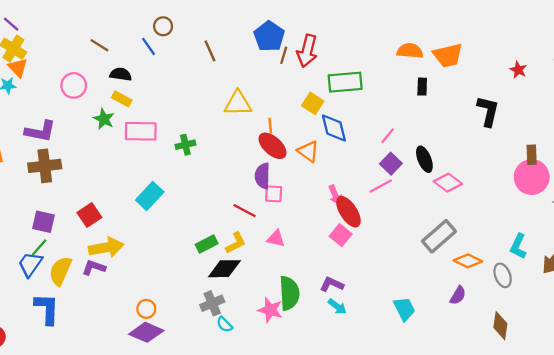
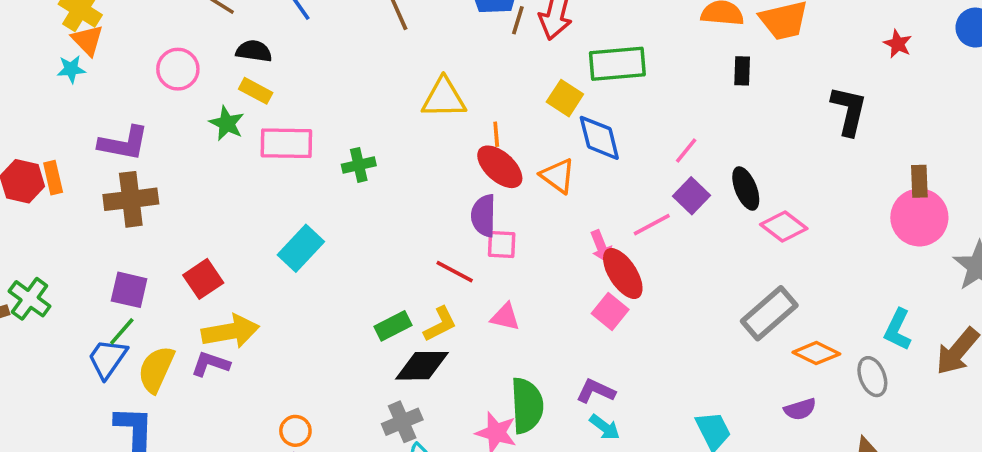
pink line: (381, 186) -> (652, 225), moved
purple semicircle: (458, 295) -> (800, 409), turned 42

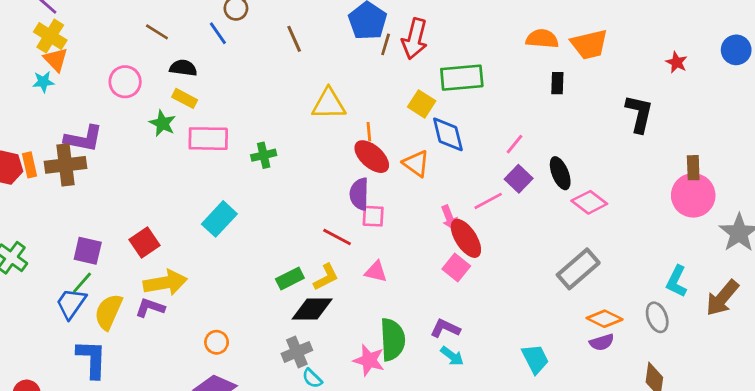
brown cross: (131, 199) -> (65, 165), moved
orange diamond: (816, 353) -> (605, 319), moved
orange circle: (295, 431) -> (217, 342), moved

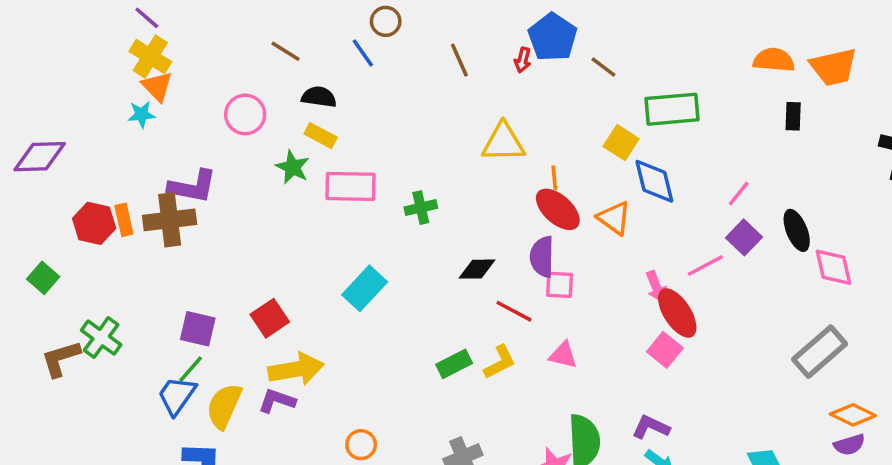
red arrow: (415, 39) -> (523, 60), moved, size x0.5
brown line: (386, 44) -> (603, 67), moved, turned -70
pink diamond: (589, 202) -> (834, 267), turned 40
black diamond: (312, 309) -> (477, 269), moved, size x0.7

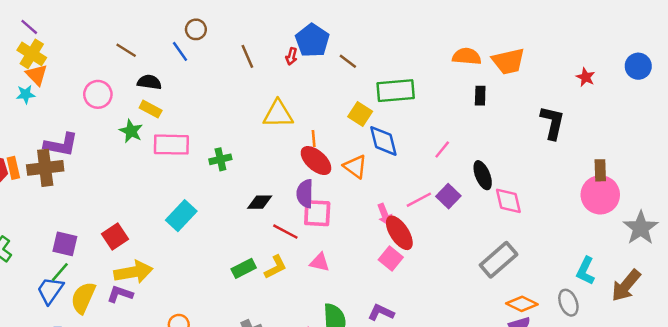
purple square: (744, 237) -> (448, 196), moved
pink square: (560, 285) -> (317, 213), size x1.4

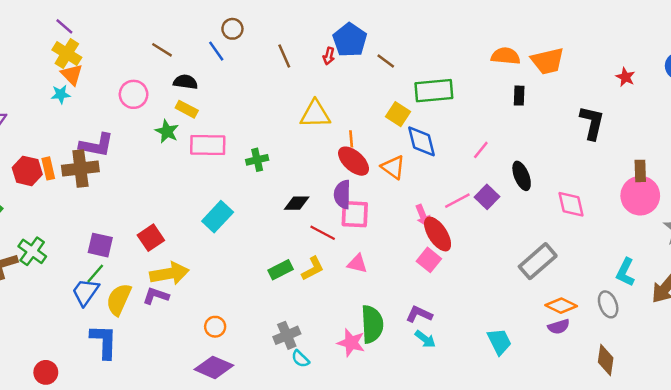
pink diamond: (508, 201) -> (571, 204), moved

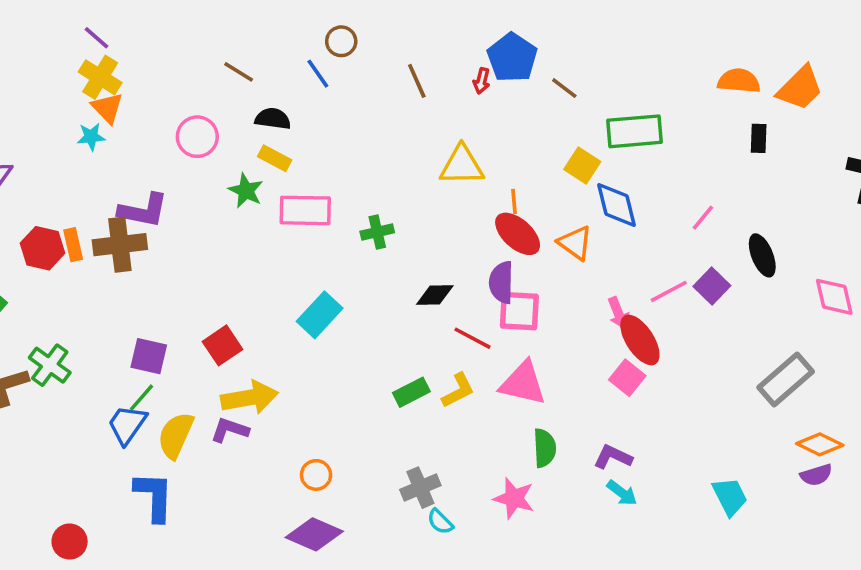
orange trapezoid: (548, 61) -> (800, 88), turned -32
pink triangle: (357, 264) -> (523, 383), size x1.6
green semicircle: (372, 324) -> (545, 448), moved, size x0.7

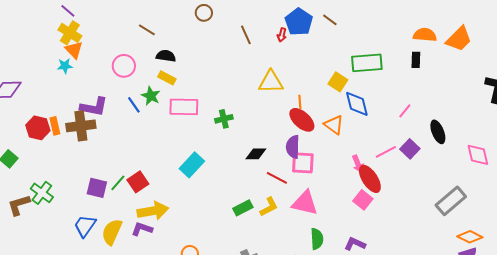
blue line: (318, 74) -> (134, 105), moved
brown line: (564, 88) -> (330, 20), moved
black rectangle: (759, 138) -> (416, 60), moved
green line: (141, 398) -> (118, 183), moved

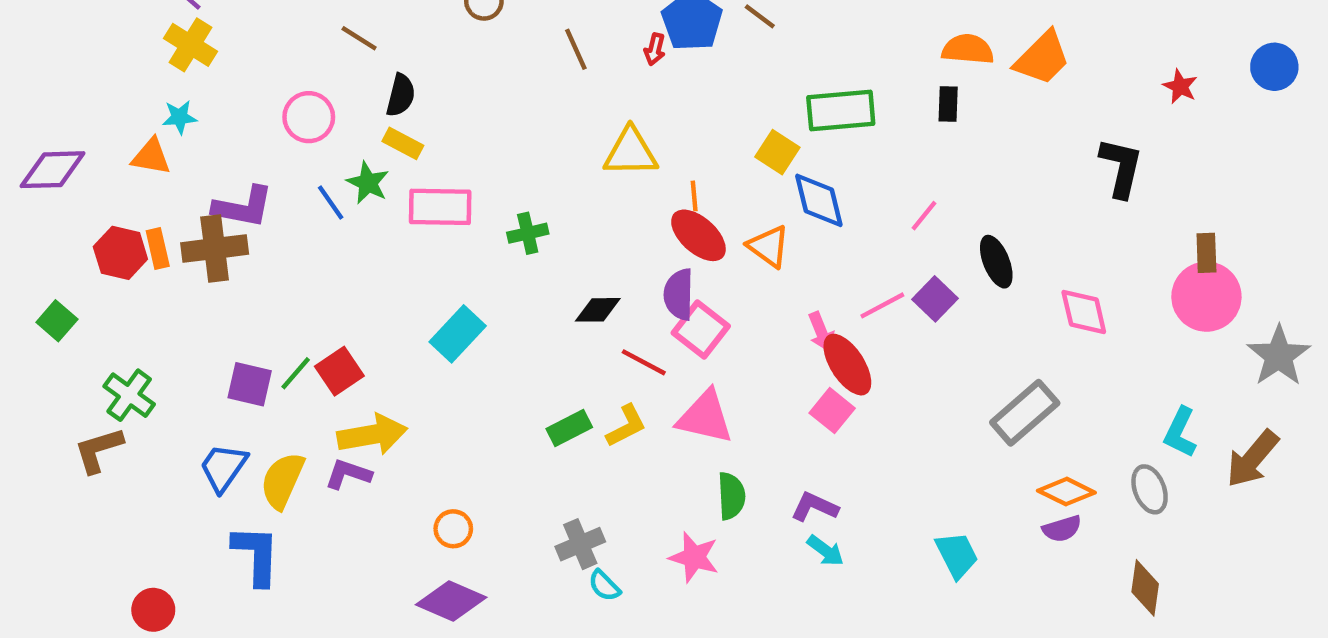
orange triangle: (74, 50) -> (151, 157), moved, turned -36
black semicircle: (166, 56) -> (401, 95), turned 96
pink square: (303, 163) -> (701, 330), turned 35
brown L-shape: (19, 205) -> (99, 450), moved

